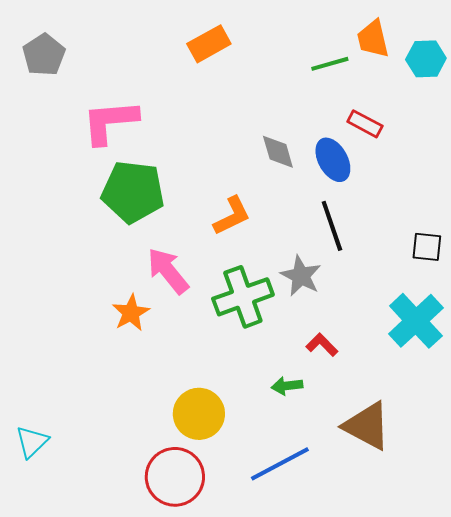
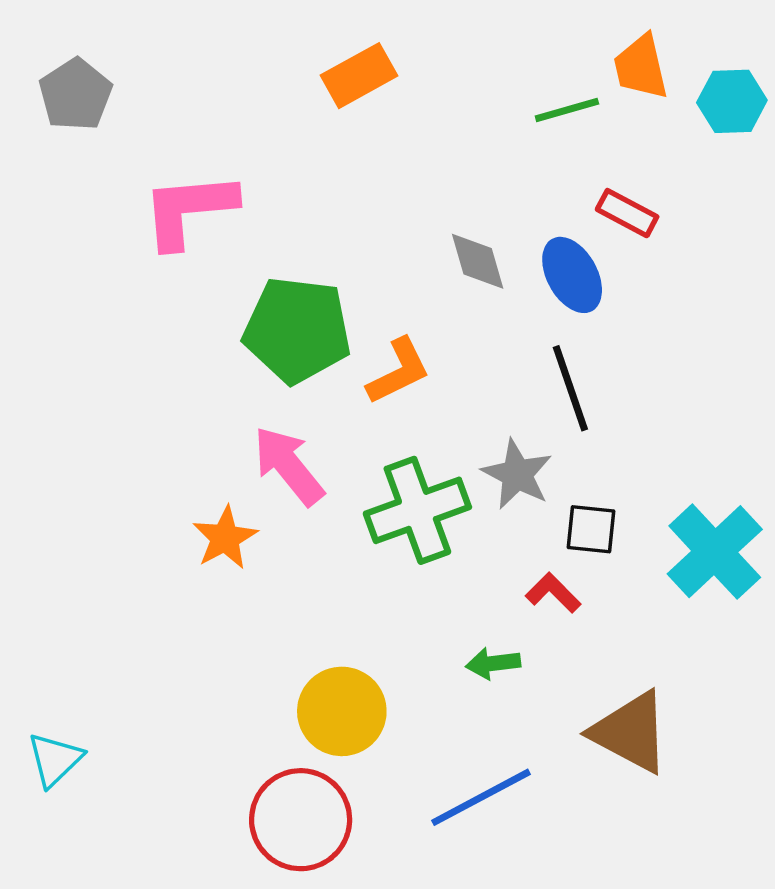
green pentagon: (133, 192) -> (297, 330), moved
black square: (427, 247) -> (591, 529), moved

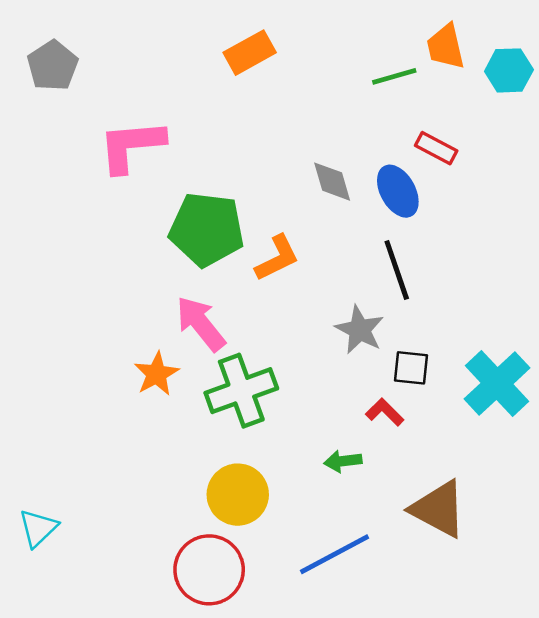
green cross: (417, 510) -> (241, 391), moved

